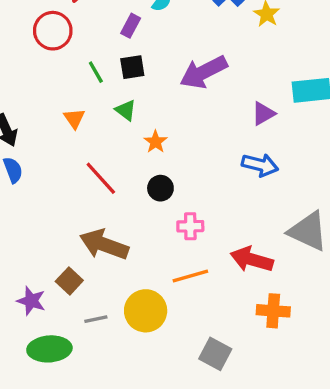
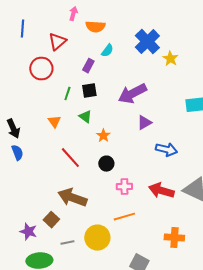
green line: (96, 72) -> (67, 94), turned 48
purple triangle: (263, 114) -> (144, 123), moved
red arrow: (252, 259) -> (161, 191), moved

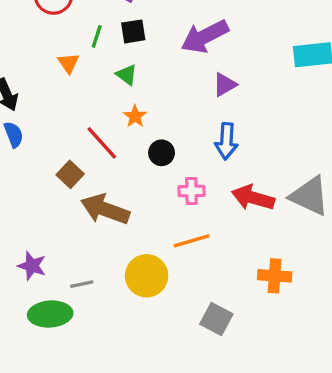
orange triangle: (54, 122) -> (68, 63), moved
orange star: (103, 136) -> (135, 116), moved
blue arrow: (166, 150) -> (226, 141), moved, turned 80
brown square: (51, 220) -> (70, 174), moved
gray line: (67, 243) -> (82, 284), moved

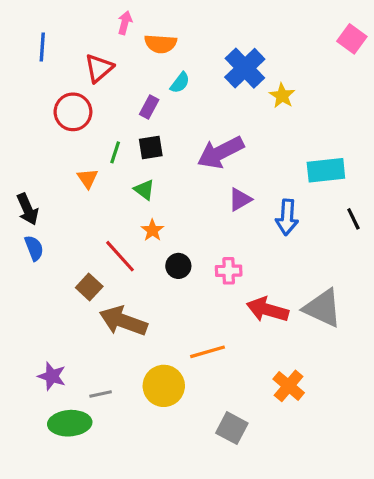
blue arrow: (226, 141) -> (287, 217), moved
pink cross: (191, 191) -> (229, 271), moved
orange cross: (275, 276) -> (289, 386), turned 36

